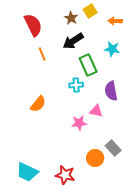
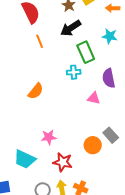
pink star: (79, 123) -> (49, 137), moved

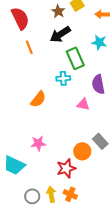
orange semicircle: (36, 91) -> (38, 99), moved
red star: (63, 162) -> (66, 168), moved, turned -30

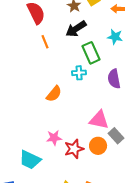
pink triangle: (83, 104) -> (99, 120), moved, size x1.5
red star: (66, 168) -> (74, 149), moved

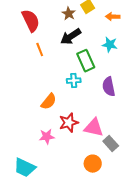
pink star: (54, 138) -> (47, 137), moved
orange circle: (98, 146) -> (93, 164), moved
red star: (74, 149) -> (69, 123), moved

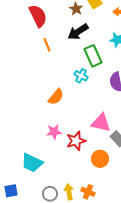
cyan cross: (74, 81) -> (81, 76), turned 32
red star: (69, 123) -> (76, 141), moved

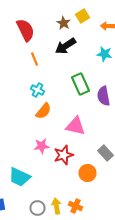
green rectangle: (93, 56) -> (80, 84), moved
cyan cross: (81, 76) -> (38, 90), moved
pink triangle: (101, 123) -> (76, 126), moved

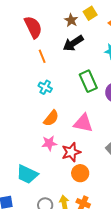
orange semicircle: (44, 111) -> (51, 118), moved
orange circle: (88, 173) -> (80, 173), moved

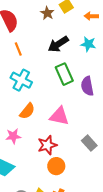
black arrow: (73, 43) -> (58, 44), moved
cyan cross: (45, 87) -> (21, 80), size x1.5
pink star: (49, 143) -> (13, 136), moved

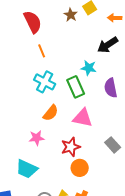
black arrow: (58, 44) -> (108, 45), moved
cyan star: (88, 44) -> (89, 68), moved
green rectangle: (64, 74) -> (76, 87), moved

